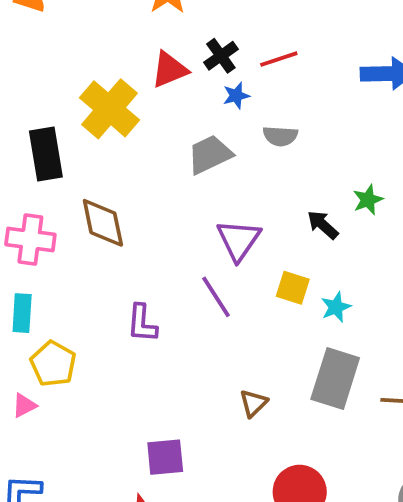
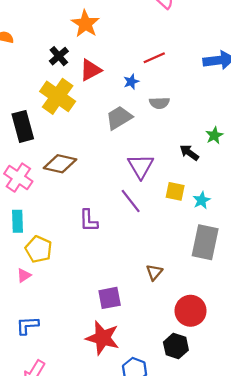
black cross: (221, 56) -> (59, 56), moved
brown diamond: (103, 223) -> (60, 164), turned -60
pink cross: (30, 239) -> (18, 178), turned 32
brown triangle: (253, 403) -> (154, 272), moved

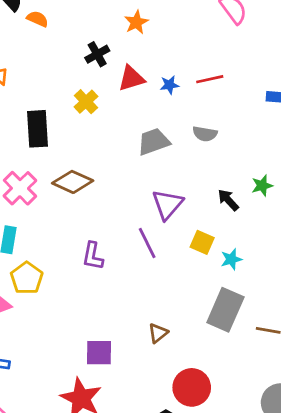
orange star: (85, 24) -> (136, 22), size x0.7
blue star: (131, 82) -> (169, 85), moved
yellow cross: (58, 96) -> (86, 102), size x0.6

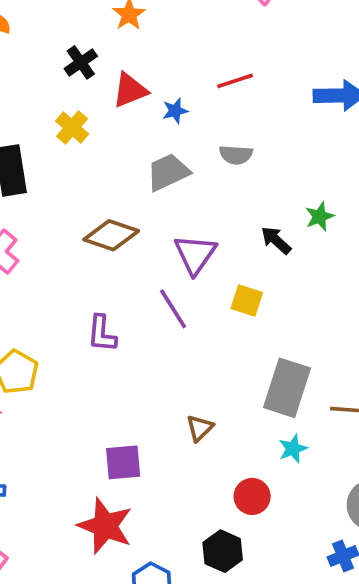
blue star: (169, 85) -> (175, 111), moved
brown diamond: (73, 182) -> (111, 235), moved
cyan star: (231, 259) -> (293, 449), moved
red circle: (192, 387) -> (252, 496), size x0.7

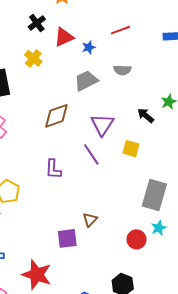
brown diamond: (111, 235) -> (56, 116), turned -36
brown triangle: (200, 428) -> (90, 220), moved
red circle: (252, 496) -> (137, 239), moved
red star: (105, 526) -> (37, 275), moved

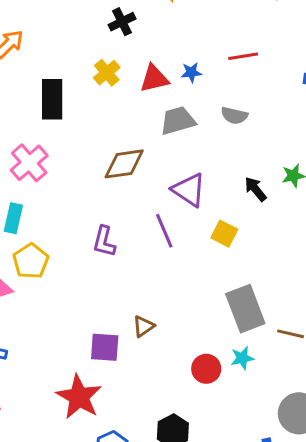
red triangle: (64, 37) -> (154, 79), moved
purple triangle: (102, 125) -> (189, 190), turned -40
gray rectangle: (154, 195) -> (245, 309), turned -48
red star: (37, 275) -> (79, 397), moved

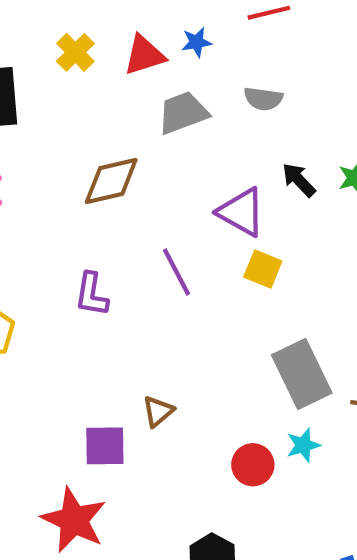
black arrow: (255, 189) -> (299, 180), moved
purple triangle: (189, 190) -> (241, 212), moved

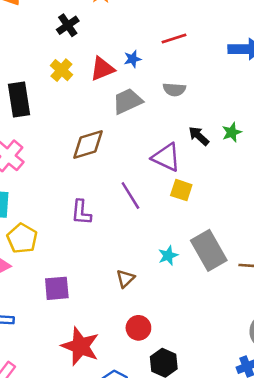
cyan star: (303, 445) -> (168, 255), moved
purple square: (105, 446) -> (57, 288), moved
red circle: (253, 465) -> (138, 328), moved

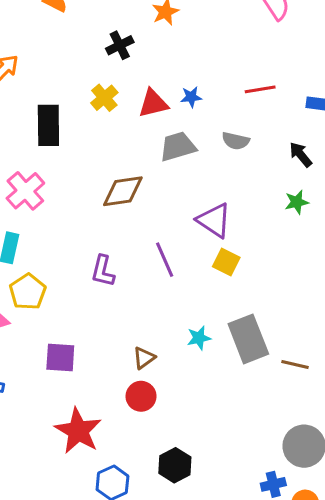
red line: (174, 39) -> (260, 89), moved
black arrow: (199, 136) -> (301, 155), moved
red circle: (138, 328) -> (141, 396), moved

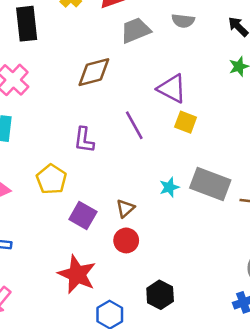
yellow pentagon: (28, 292) -> (51, 179), moved
gray rectangle: (248, 339) -> (210, 184), turned -42
purple square: (60, 357) -> (83, 216), moved, turned 32

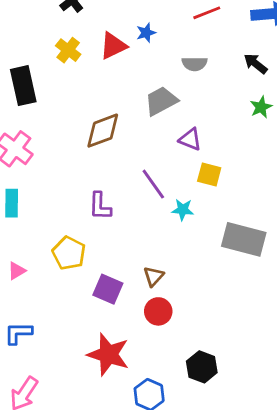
gray trapezoid: (136, 30) -> (161, 101), moved
purple triangle: (172, 89) -> (190, 139), size x0.7
cyan star: (169, 187) -> (183, 210), moved, turned 30

